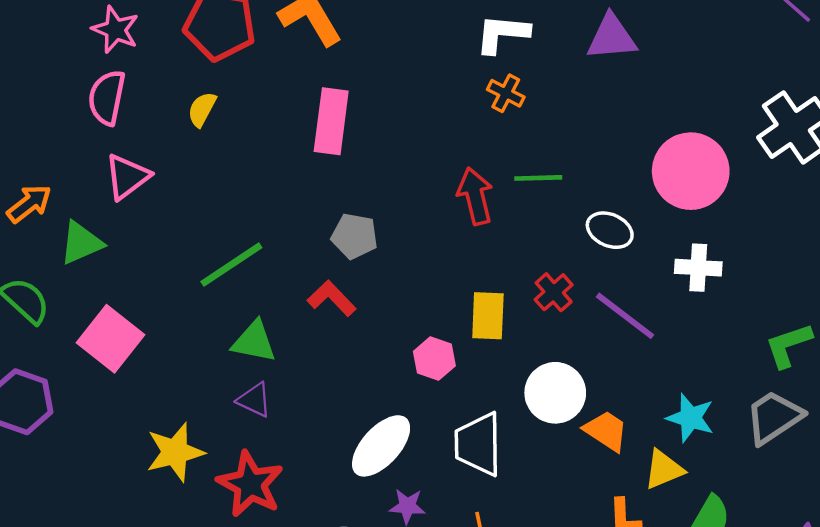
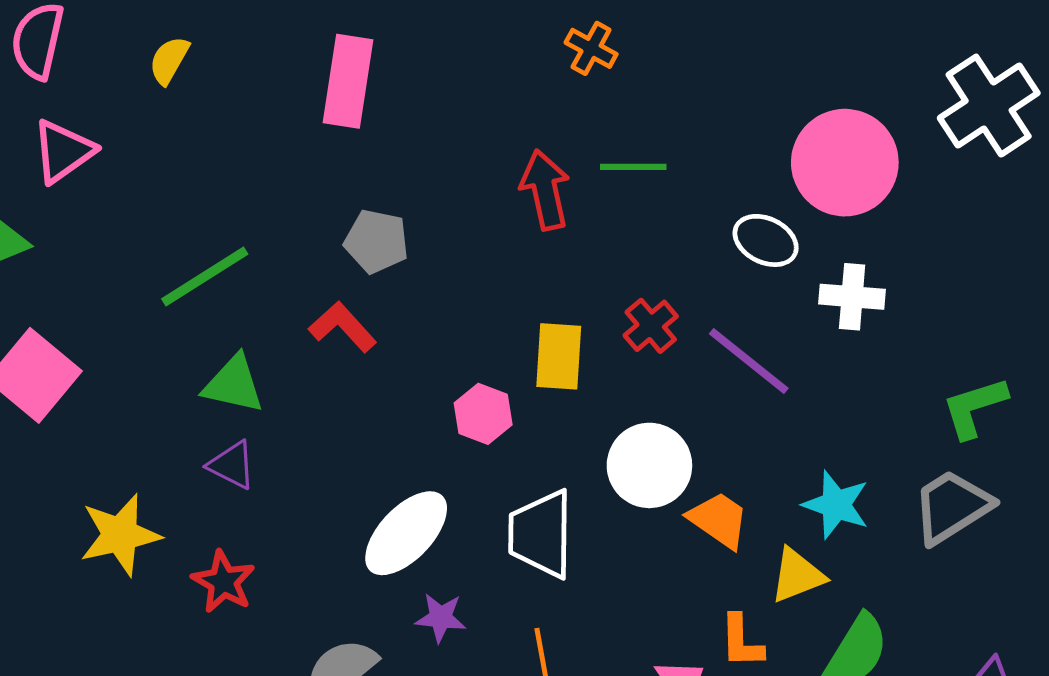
white ellipse: (610, 230) -> (766, 240), moved
red star: (250, 484) -> (223, 582), size x0.7

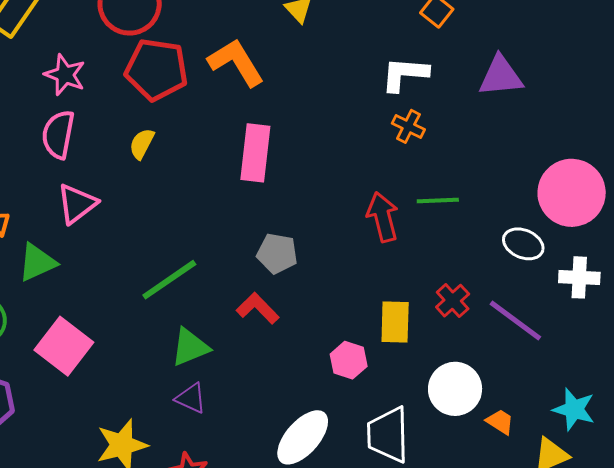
green triangle: (234, 384) -> (190, 347), turned -33
orange trapezoid: (719, 520) -> (500, 422), size x0.7

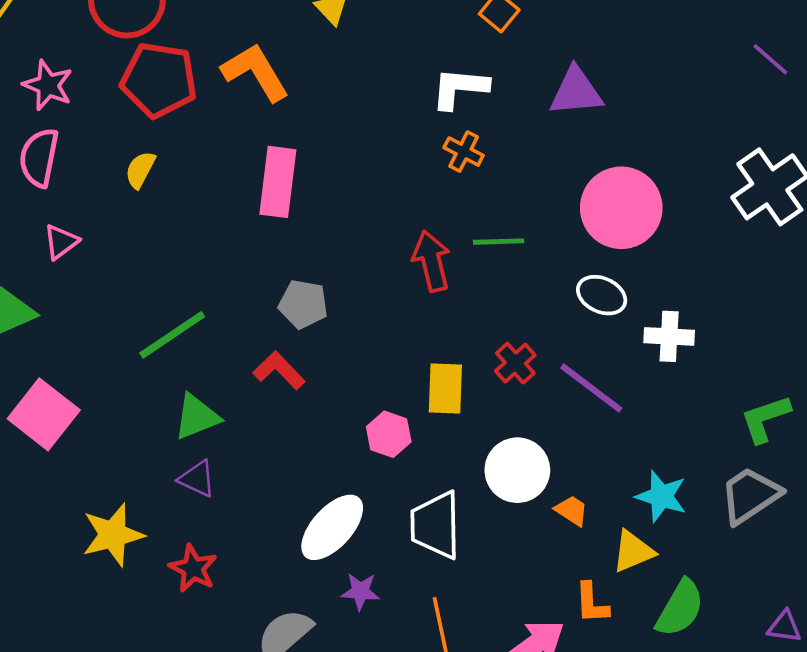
pink circle: (572, 193) -> (621, 208), moved
pink triangle: (77, 204) -> (61, 242), size x0.7

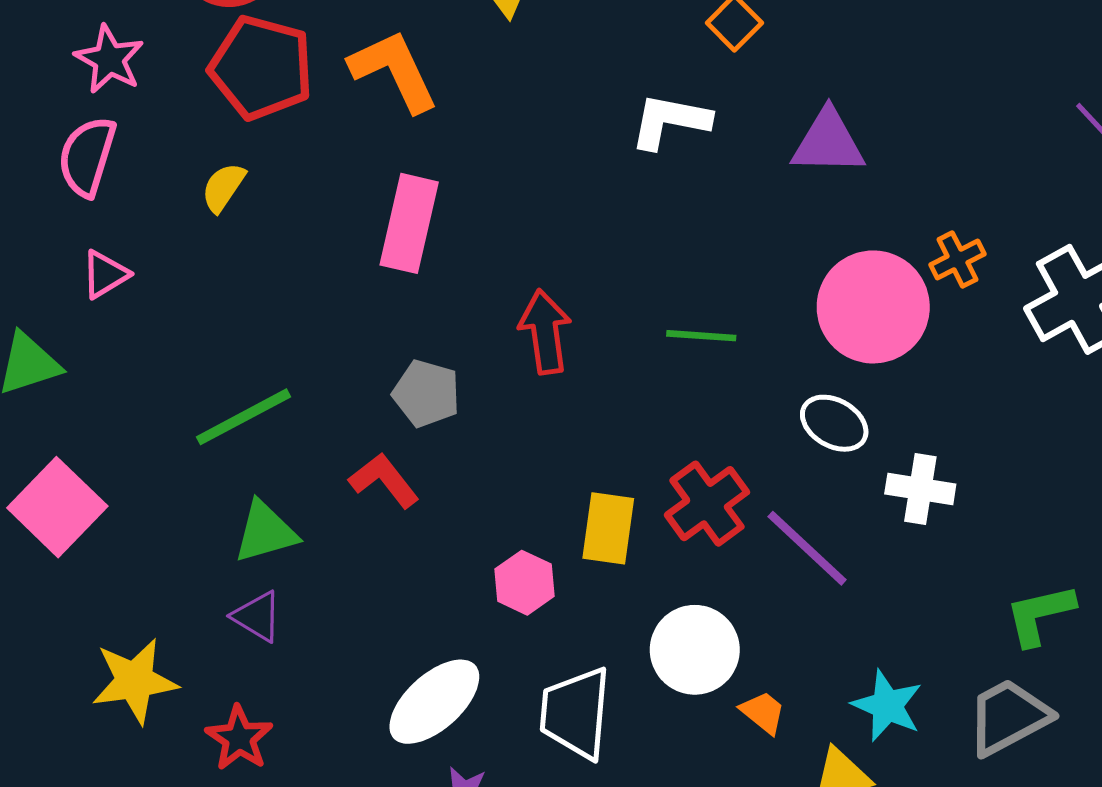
orange cross: (464, 152) -> (957, 259), moved, turned 30
red arrow: (431, 261) -> (545, 332), moved
red cross: (515, 363) -> (707, 504), size x1.4

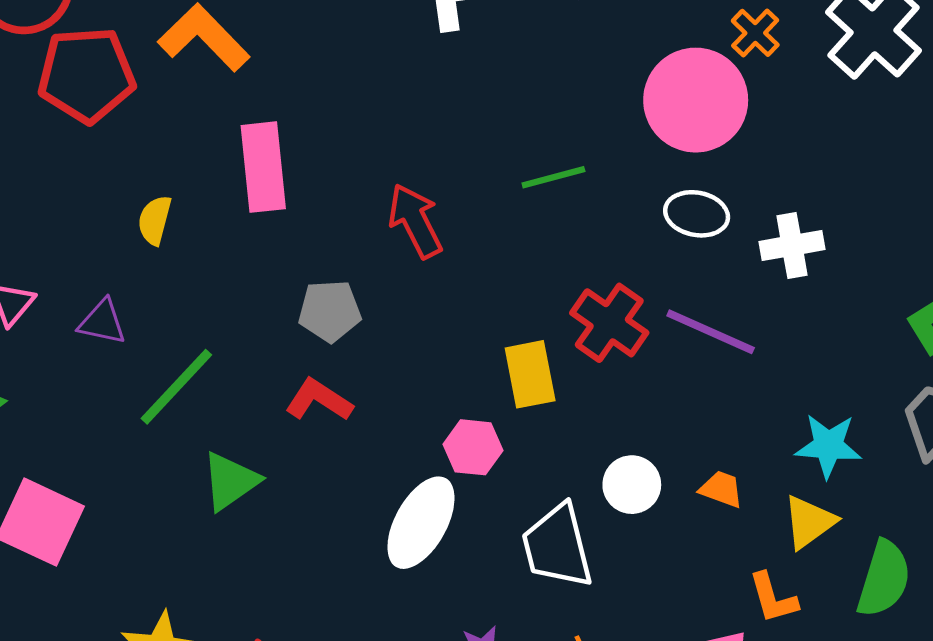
yellow semicircle: (223, 187) -> (155, 220), moved
purple triangle: (257, 616) -> (102, 322), moved
white circle: (695, 650) -> (632, 485), moved, size x0.7
white ellipse: (434, 702) -> (421, 523), moved

